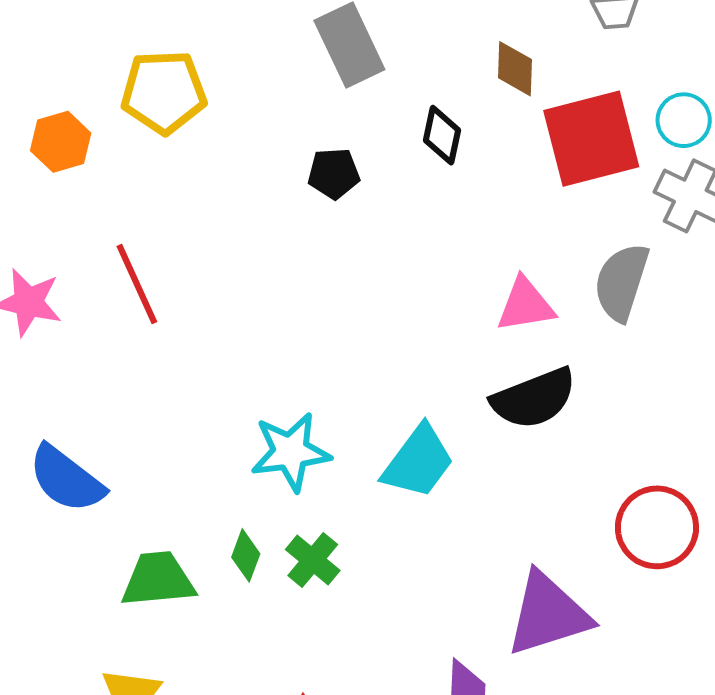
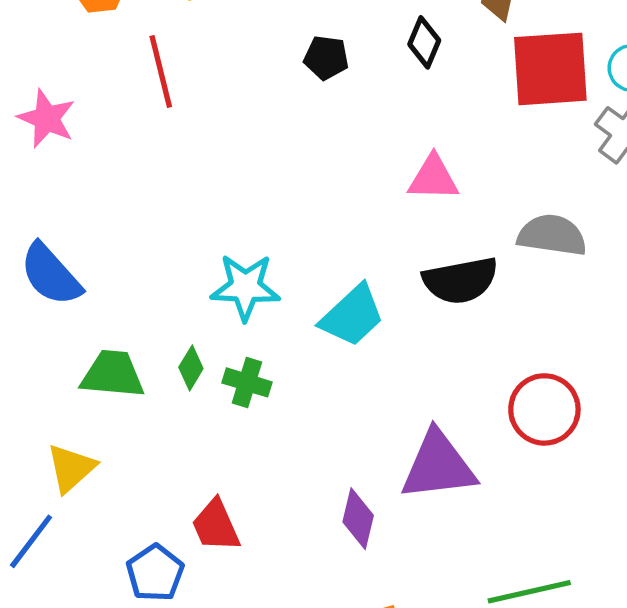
gray semicircle: (621, 282) -> (552, 235), moved, turned 70
red line: (137, 284) -> (161, 71), moved
pink triangle: (525, 305) -> (433, 178), moved
green cross: (313, 560) -> (247, 382), turned -33

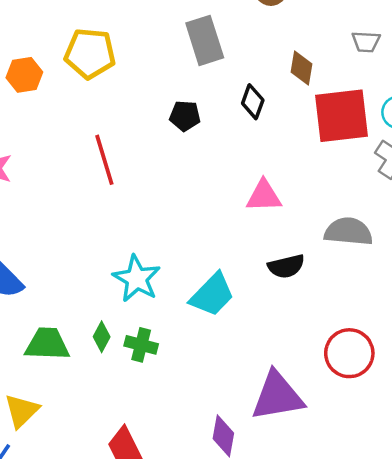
red line: (161, 71) -> (104, 160), moved
black semicircle: (460, 280) -> (286, 266), size x0.7
cyan star: (245, 287) -> (137, 279), turned 30

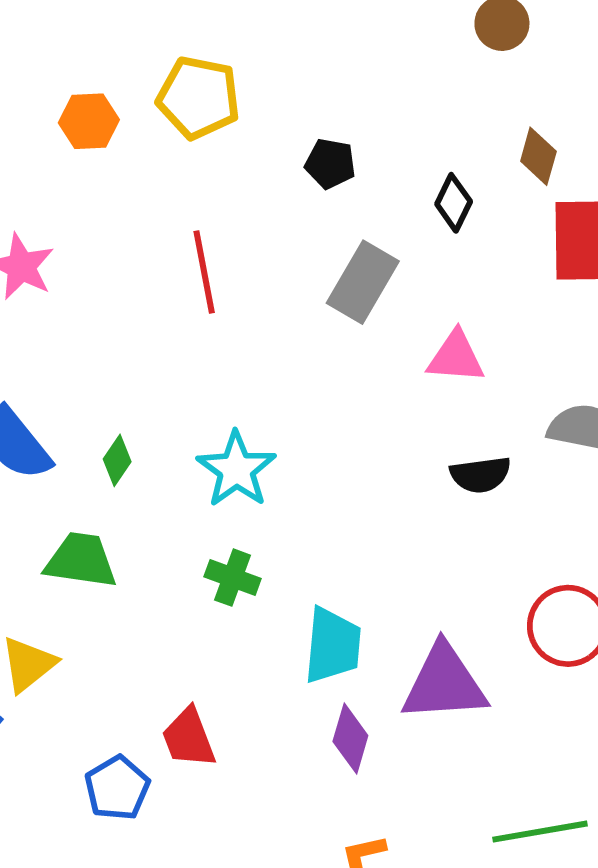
gray rectangle: (205, 40) -> (363, 282), moved, turned 42
black pentagon: (185, 116) -> (330, 164), moved
cyan trapezoid: (212, 295) -> (333, 645), moved, turned -45
green diamond: (102, 337) -> (117, 460), moved

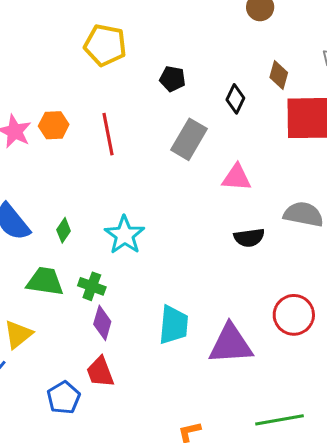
orange hexagon: (89, 121) -> (54, 125), moved
green cross: (233, 578) -> (92, 286), moved
purple diamond: (350, 738) -> (102, 323), moved

